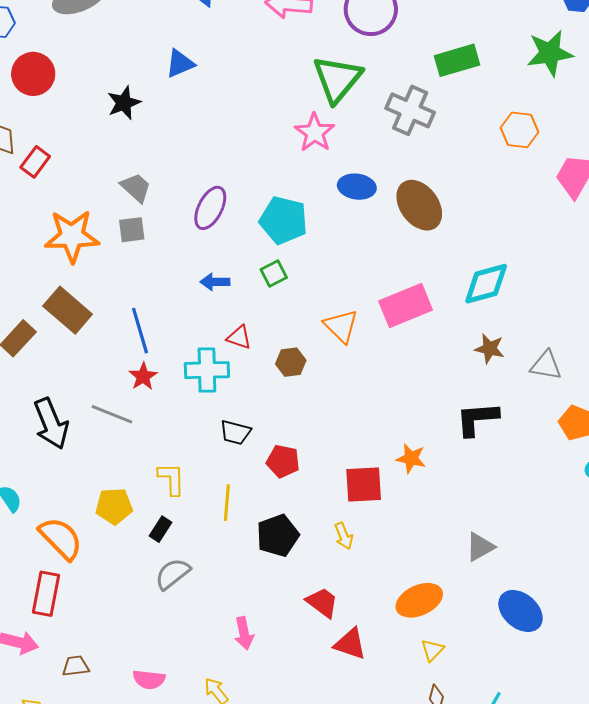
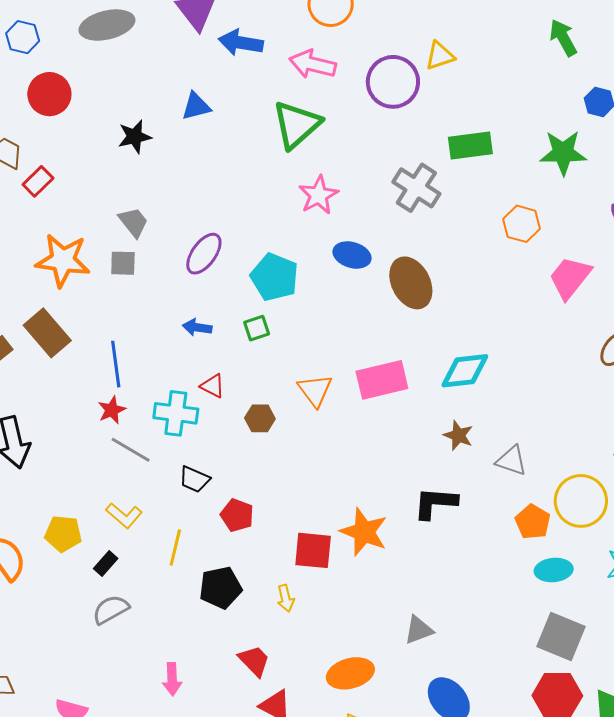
green triangle: (337, 79) -> (297, 125), moved
gray line: (112, 414) -> (131, 450), moved
orange star: (411, 458) -> (364, 532), size x1.6
yellow L-shape: (171, 479) -> (124, 515), turned 123

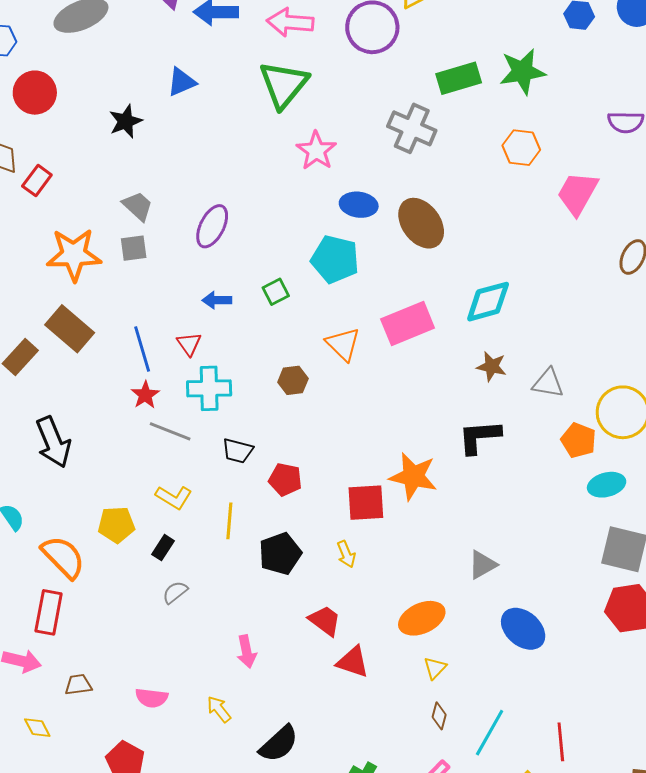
green star: (563, 153) -> (522, 72), moved
cyan pentagon: (274, 277) -> (335, 259), moved
red triangle: (213, 386) -> (189, 344), moved, turned 36
gray semicircle: (111, 610) -> (175, 592), size x0.7

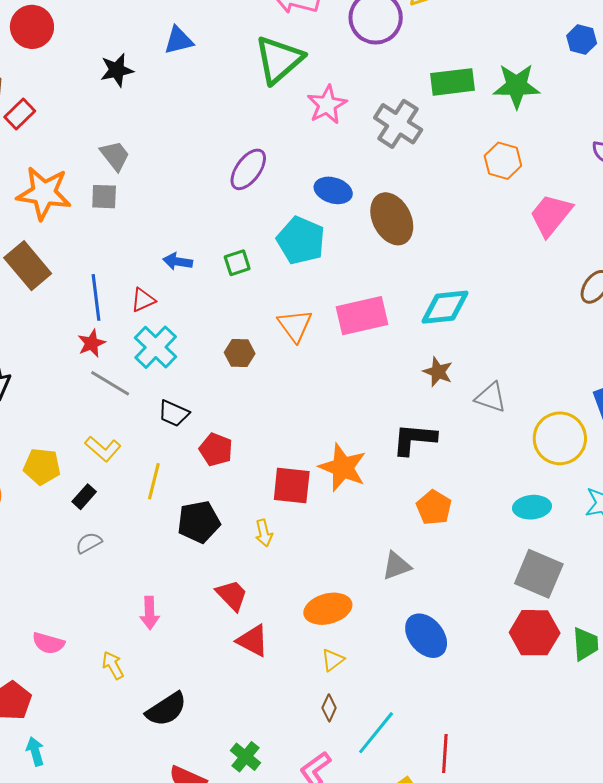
pink star: (316, 151) -> (327, 105), moved
purple ellipse: (212, 226) -> (248, 169), moved
red triangle: (189, 344) -> (143, 300), turned 32
cyan cross: (209, 388) -> (156, 347), turned 36
orange pentagon: (578, 440) -> (434, 508), moved

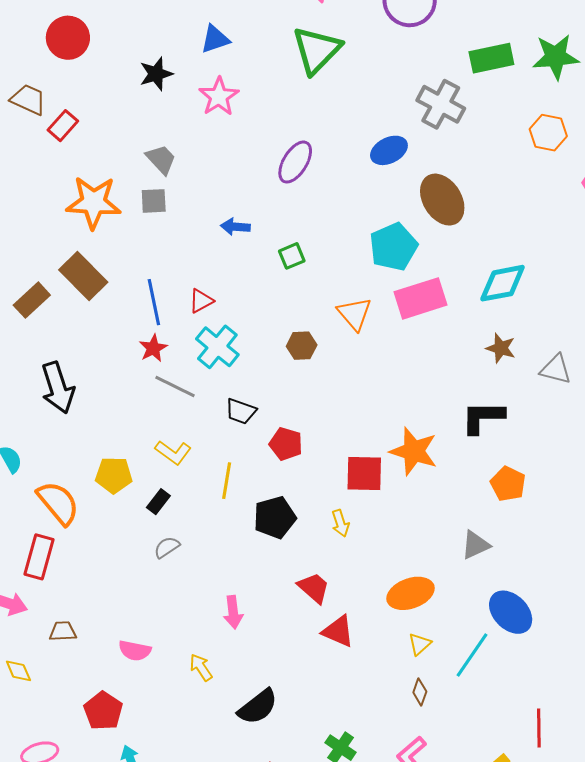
pink star: (327, 105) -> (219, 97), moved
blue ellipse: (333, 190) -> (389, 150), moved, turned -39
cyan pentagon: (301, 240) -> (393, 247), moved, turned 30
blue arrow: (178, 261) -> (235, 227), moved
cyan line: (376, 733) -> (472, 655), moved

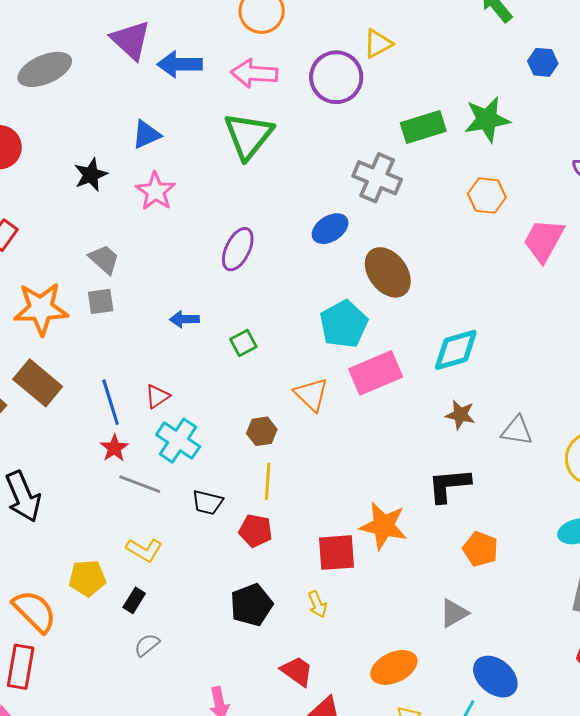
yellow line: (227, 481) -> (268, 481), moved

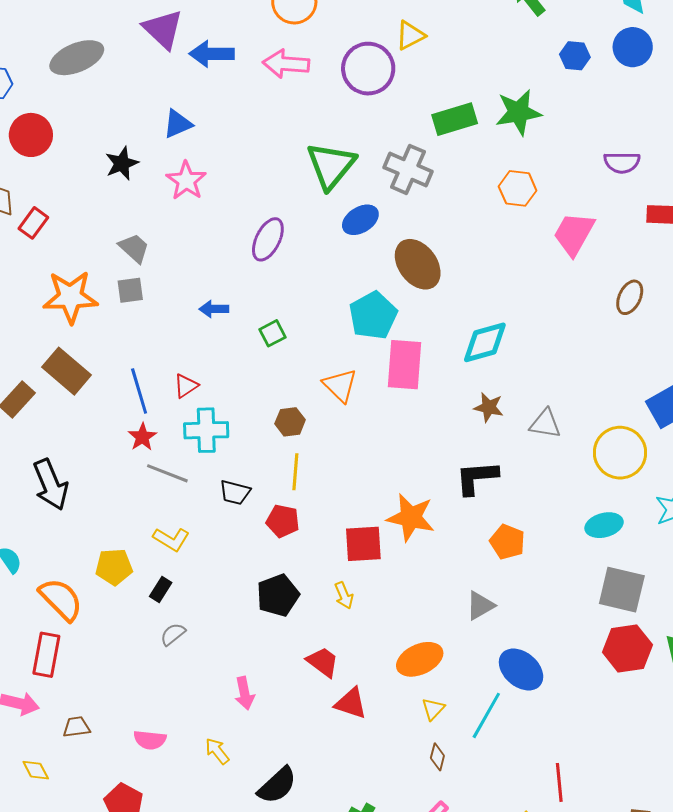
green triangle: (248, 136) -> (331, 166), moved
pink rectangle: (376, 373) -> (404, 365), turned -63
cyan cross: (178, 441) -> (206, 430), turned -36

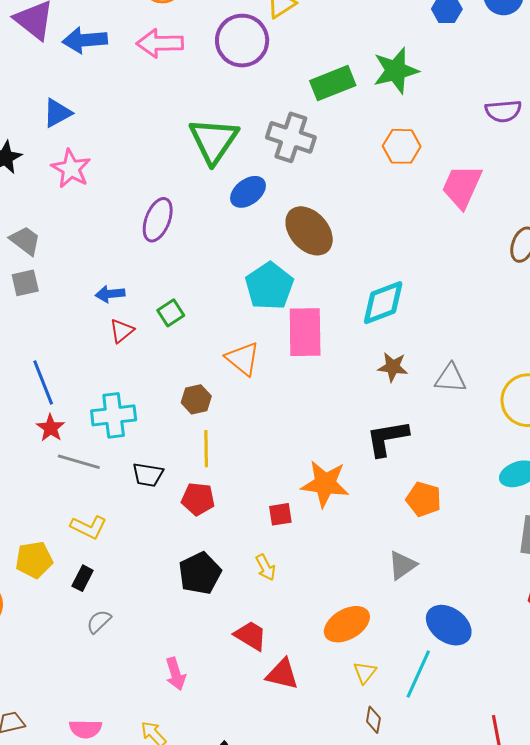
red triangle: (186, 386) -> (122, 331), moved
red square: (363, 544) -> (280, 514), size x0.6

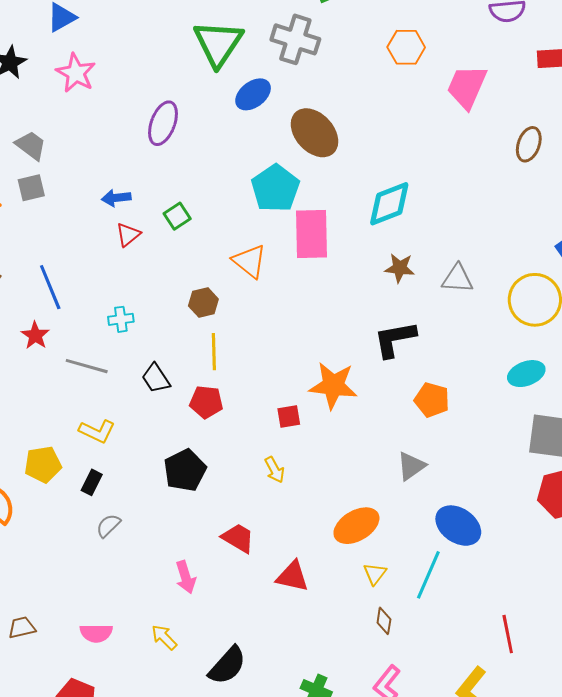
cyan cross: (114, 415) -> (121, 319), size x0.6
red star: (51, 428) -> (35, 335), moved
black trapezoid: (148, 475) -> (156, 378), turned 48
black pentagon: (200, 573) -> (185, 470), moved
red trapezoid: (251, 636) -> (238, 538), moved

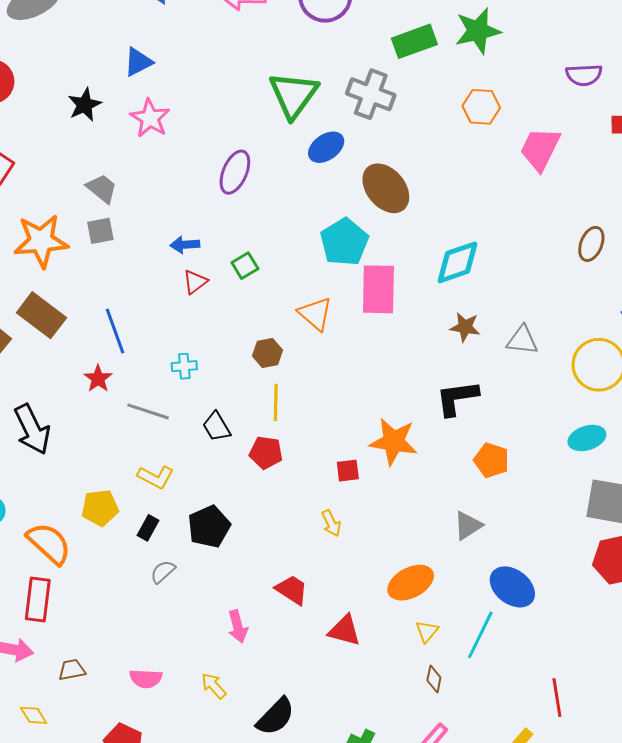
brown ellipse: (529, 144) -> (591, 244), moved
black pentagon: (185, 470) -> (209, 527), moved

